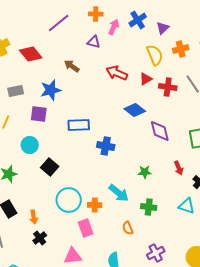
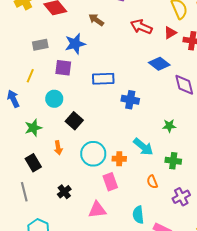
orange arrow: (34, 217) -> (58, 148), moved
purple cross: (156, 253) -> (181, 197), moved

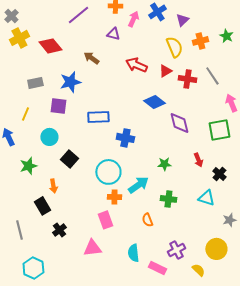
cyan arrow: (143, 147) -> (138, 185), turned -75
cyan circle: (93, 154) -> (108, 172), moved
black rectangle: (33, 163) -> (42, 206), moved
purple cross: (181, 197) -> (176, 250), moved

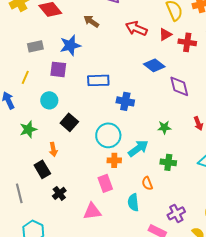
cyan semicircle: (133, 253) -> (133, 202), moved

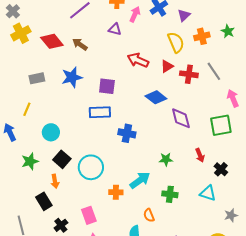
brown arrow: (91, 21) -> (80, 44), moved
purple square: (58, 69) -> (107, 86), moved
black square: (69, 122) -> (62, 159), moved
cyan circle: (108, 135) -> (91, 167), moved
pink rectangle: (105, 183) -> (89, 215), moved

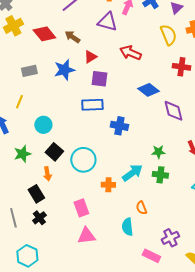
purple triangle: (115, 29) -> (107, 22), size x1.5
red triangle: (167, 66) -> (90, 57), moved
green cross: (170, 194) -> (160, 175), moved
black cross: (61, 225) -> (39, 218), moved

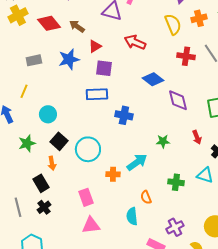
green cross: (160, 175) -> (176, 182), moved

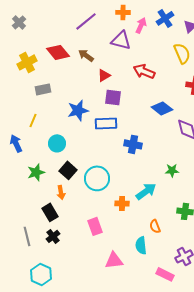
yellow cross: (18, 15) -> (27, 62), moved
blue star: (69, 59) -> (78, 110), moved
pink triangle: (91, 225) -> (114, 260), moved

